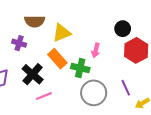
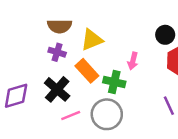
purple cross: (19, 43) -> (57, 52), moved
gray circle: (94, 93) -> (107, 114), moved

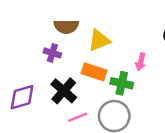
purple cross: (57, 52) -> (52, 53), moved
orange rectangle: (87, 71) -> (94, 72), turned -30

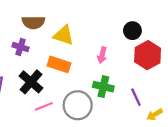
yellow triangle: (99, 40) -> (64, 35), turned 40
green cross: (122, 83) -> (103, 87), moved

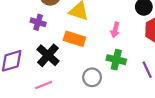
gray circle: (78, 105) -> (92, 77), size x0.7
pink line: (44, 106) -> (44, 85), moved

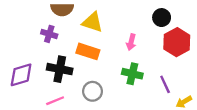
black cross: (48, 55) -> (60, 69), turned -30
gray circle: (92, 77) -> (93, 91), moved

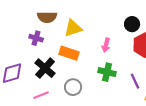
yellow triangle: (93, 22) -> (73, 28), turned -36
black cross: (60, 69) -> (45, 68), turned 30

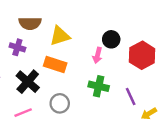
black circle: (132, 24) -> (111, 39), moved

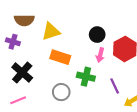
pink arrow: (97, 55) -> (100, 55), moved
orange rectangle: (55, 64) -> (60, 57), moved
gray circle: (60, 103) -> (61, 92), moved

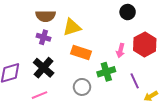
black circle: (97, 35) -> (128, 12), moved
purple cross: (13, 42) -> (44, 37), moved
green cross: (86, 77) -> (106, 72), turned -30

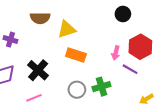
purple cross: (44, 37) -> (10, 40), moved
green cross: (106, 72) -> (101, 87), moved
purple line: (135, 81) -> (130, 69), moved, turned -35

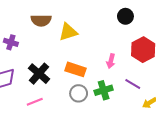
pink arrow: (116, 53) -> (111, 61), moved
orange rectangle: (76, 55) -> (75, 69), moved
purple line: (130, 69) -> (133, 84), moved

